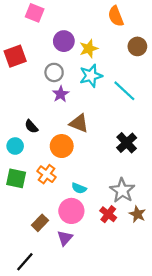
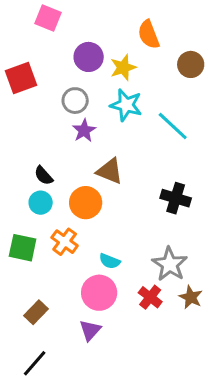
orange semicircle: (116, 16) -> (149, 34), moved
cyan star: (91, 76) -> (126, 105), turned 30
black cross: (127, 143) -> (176, 198), turned -30
cyan circle: (15, 146) -> (41, 203), moved
brown rectangle: (40, 223) -> (36, 312), moved

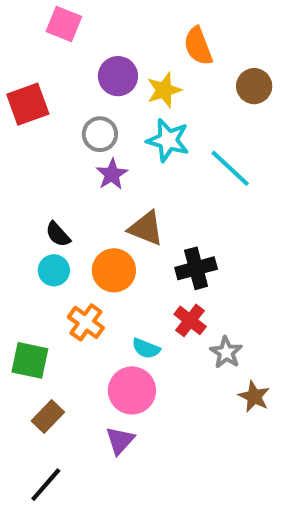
black cross: (176, 198) -> (196, 268), moved, turned -32
green square: (23, 248) -> (30, 360), moved
gray star: (170, 264) -> (226, 352), size x0.7
red cross: (150, 297) -> (190, 320), moved

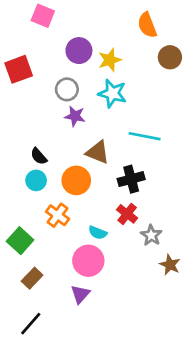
orange semicircle: (198, 46) -> (147, 25), moved
cyan line: (230, 168) -> (145, 136), moved, turned -32
purple star: (112, 174) -> (75, 116), turned -30
green square: (30, 360) -> (20, 241), turned 30

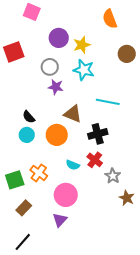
brown circle: (170, 57) -> (127, 54), moved
orange cross: (58, 215) -> (39, 173), moved
cyan semicircle: (98, 233) -> (73, 165), moved
green square: (20, 241) -> (15, 180), turned 30

